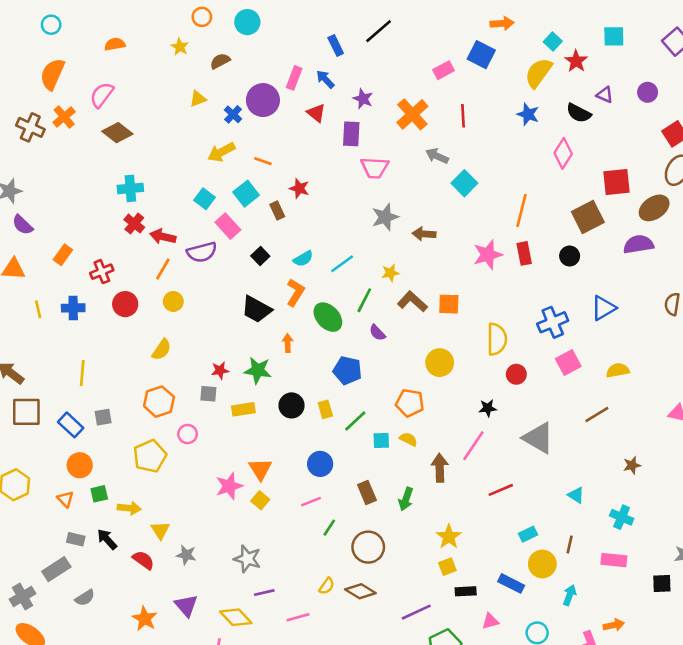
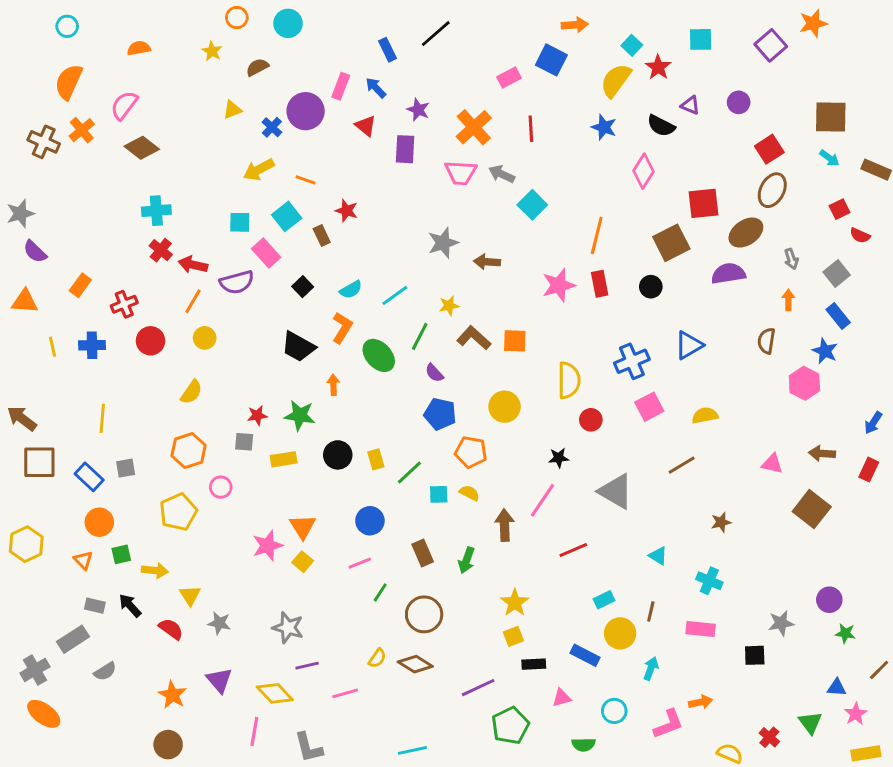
pink trapezoid: (375, 168) -> (461, 173), moved
cyan square: (204, 199) -> (240, 222), turned -36
blue pentagon: (347, 370) -> (440, 414), moved

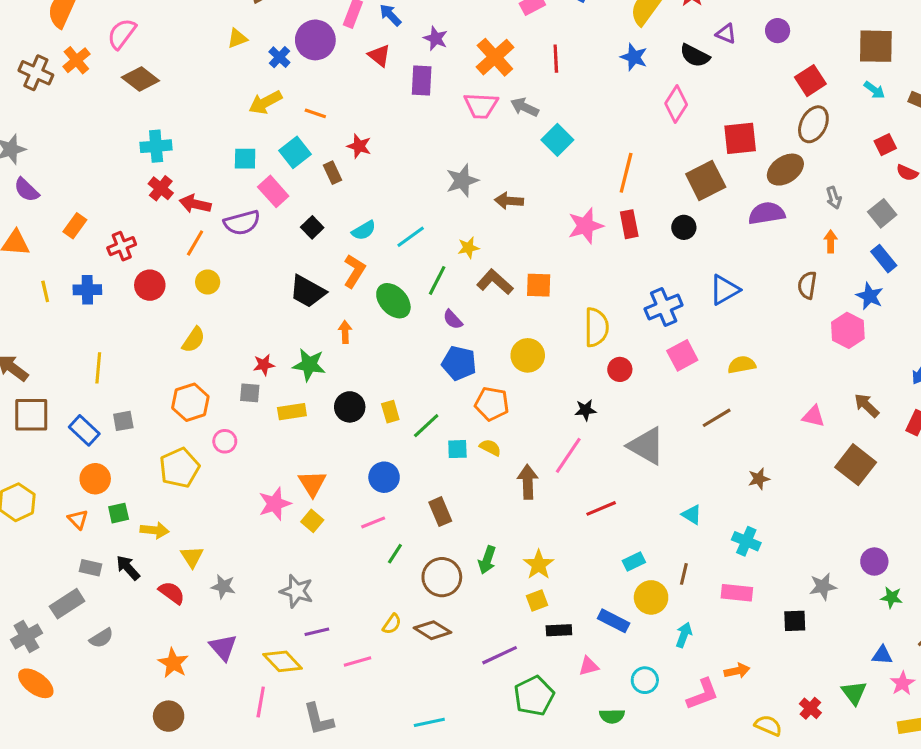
brown arrow: (822, 453) -> (867, 405), turned 40
green arrow: (466, 560) -> (487, 560), moved

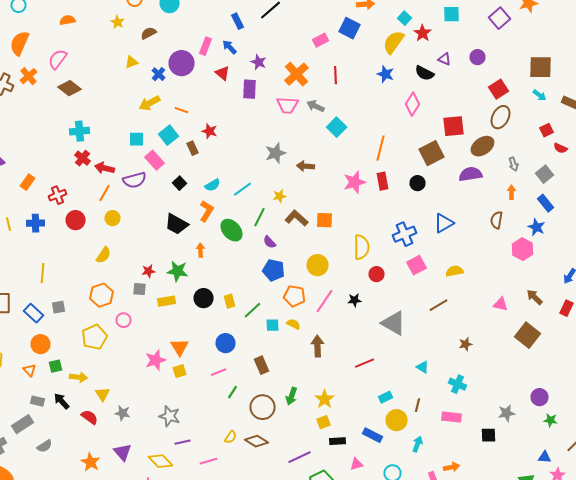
pink line: (568, 455) -> (324, 301), moved
yellow square: (312, 521) -> (180, 371), turned 32

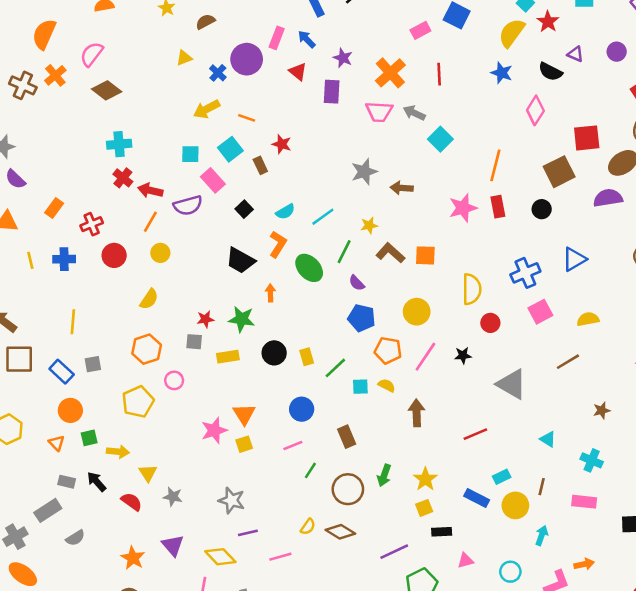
blue rectangle: (372, 435) -> (477, 498), moved

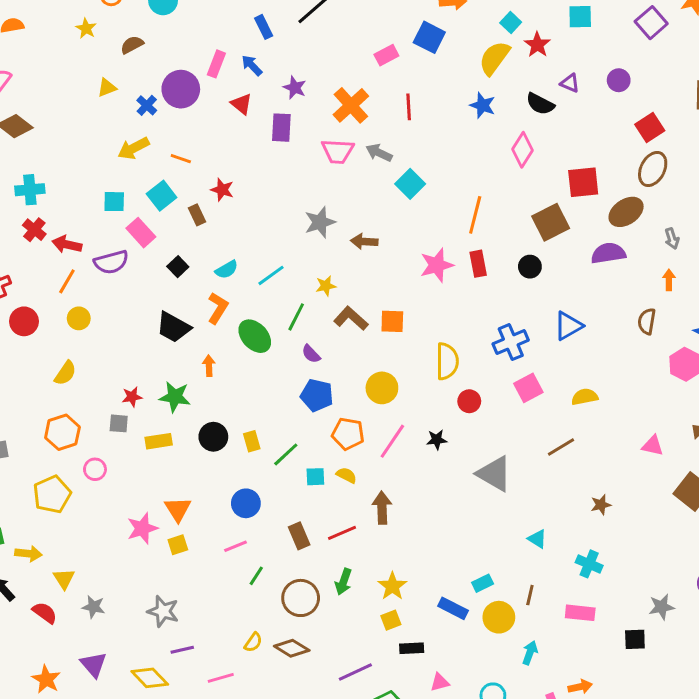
red line: (475, 434) -> (342, 533), moved

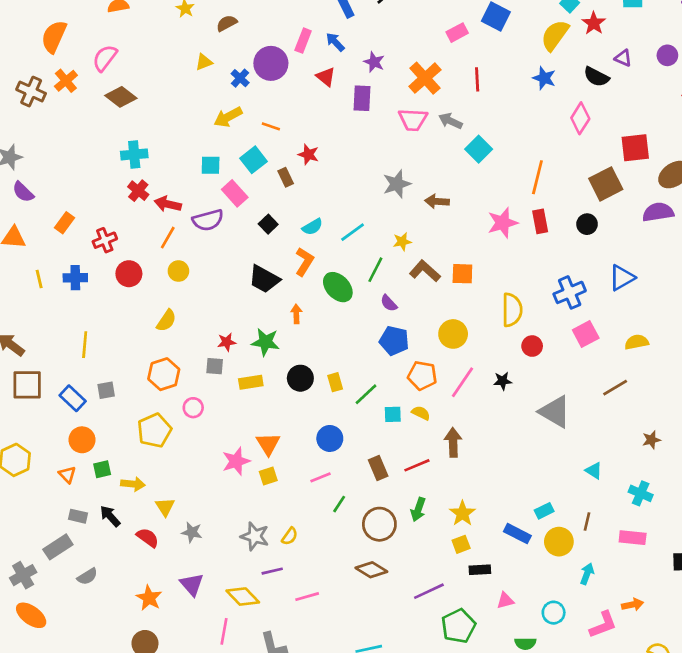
yellow semicircle: (253, 642) -> (290, 536), moved

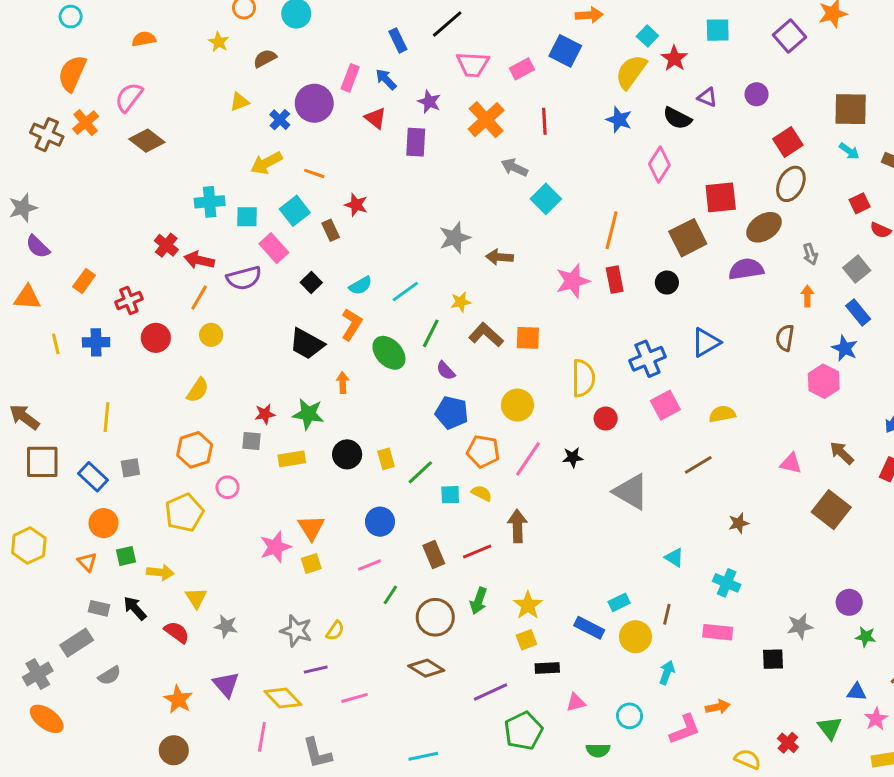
pink trapezoid: (413, 120) -> (473, 64), moved
cyan cross: (134, 154) -> (210, 202), moved

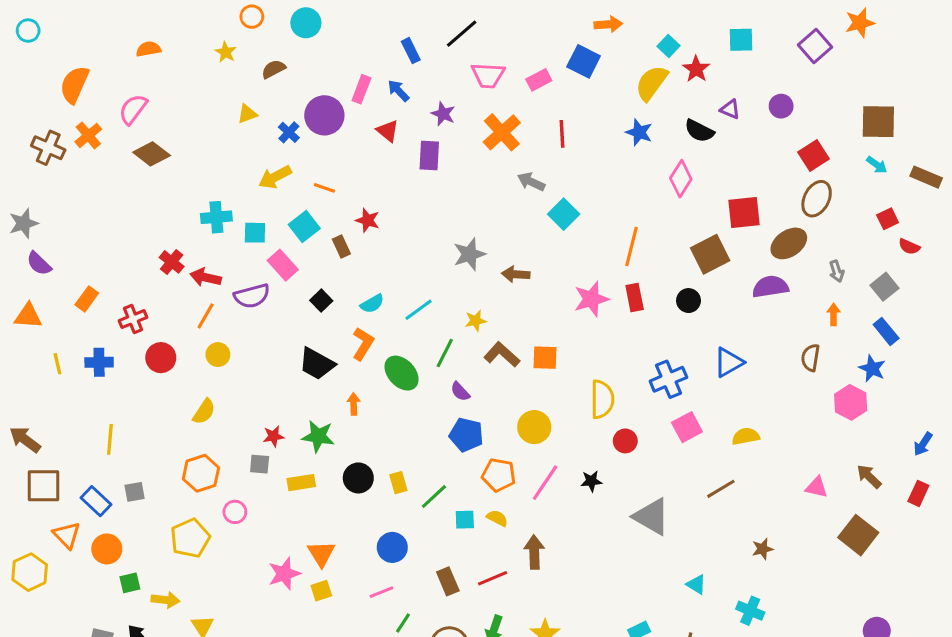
cyan circle: (71, 17) -> (28, 31), moved
orange triangle: (87, 562) -> (67, 535), moved, size x1.4

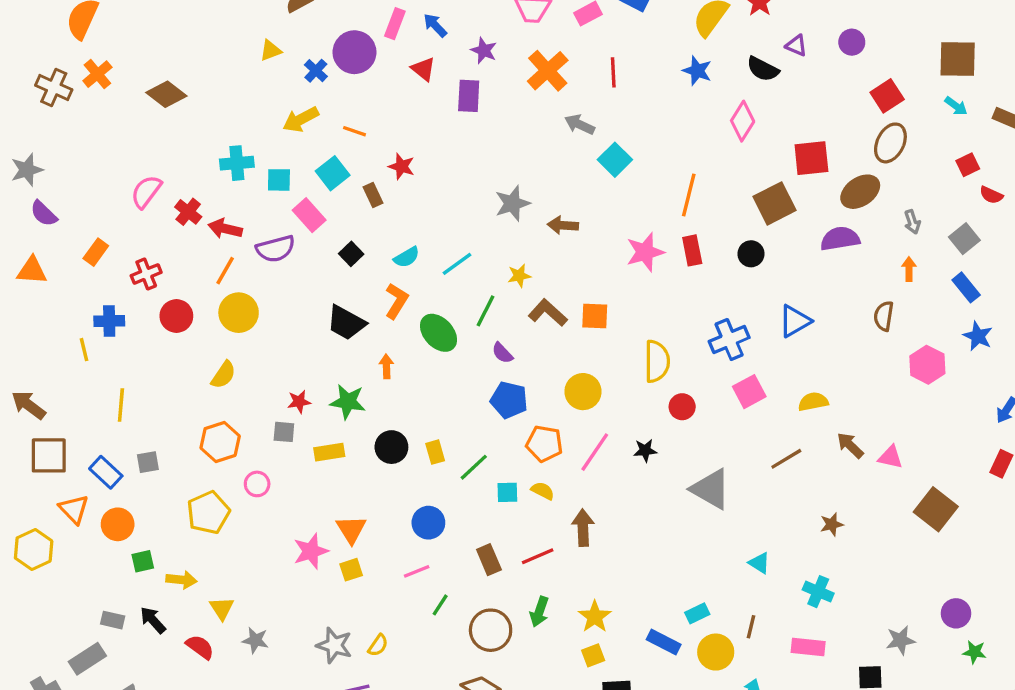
pink semicircle: (133, 109) -> (146, 192), moved
yellow circle: (218, 355) -> (239, 313), size x1.5
yellow line: (57, 364) -> (84, 350), moved
blue star: (872, 368) -> (978, 336), moved
brown arrow: (869, 476) -> (850, 445), moved

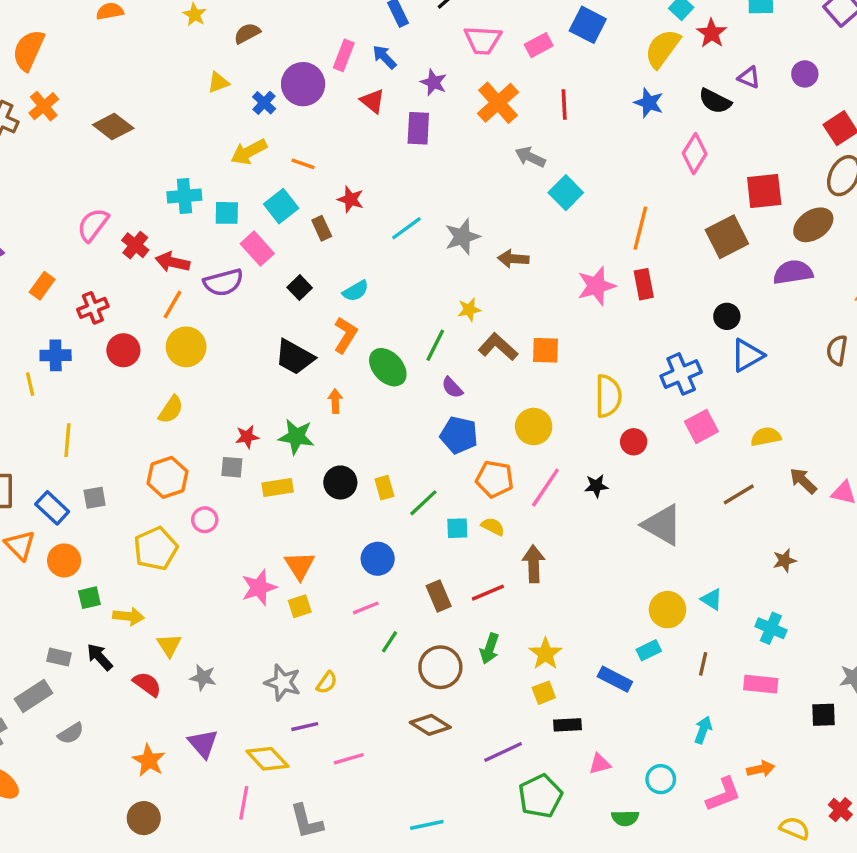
black circle: (751, 254) -> (727, 316), moved
cyan line: (457, 264) -> (406, 228), moved
yellow circle: (716, 652) -> (668, 610), moved

